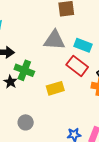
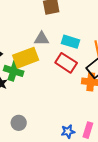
gray triangle: (54, 40) -> (42, 39), size x0.7
yellow rectangle: (55, 88) -> (26, 58), moved, size x1.4

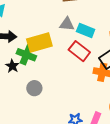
gray triangle: (42, 39) -> (67, 24), moved
gray circle: (19, 123) -> (34, 88), moved

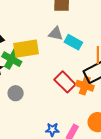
red rectangle: (79, 51) -> (65, 82), moved

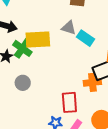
red rectangle: (65, 82) -> (69, 102), moved, turned 35
orange cross: (85, 86) -> (92, 82), turned -30

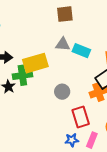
green cross: (22, 48) -> (22, 75), turned -30
gray circle: (23, 83) -> (62, 92), moved

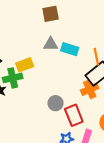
yellow rectangle: (35, 63) -> (25, 65), size x0.7
gray circle: (62, 92) -> (56, 103), moved

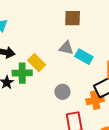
yellow rectangle: (25, 65) -> (37, 63), turned 54
gray circle: (56, 103) -> (62, 92), moved

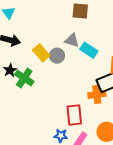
green cross: (22, 73) -> (24, 78), moved, turned 30
gray circle: (62, 92) -> (57, 56), moved

